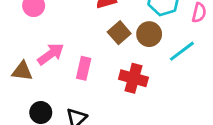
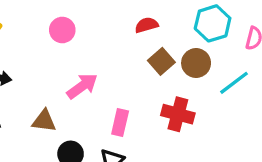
pink rectangle: (84, 68) -> (120, 122), moved
brown triangle: (22, 71) -> (44, 121), moved

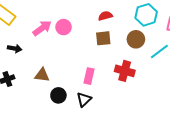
pink circle: (62, 30) -> (64, 27), moved
brown square: (161, 61) -> (103, 38), moved, turned 35
pink arrow: (82, 86) -> (42, 28), moved

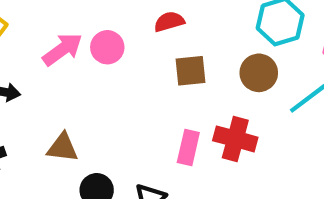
red semicircle: (105, 16) -> (169, 22), moved
pink rectangle: (89, 76) -> (188, 147), moved

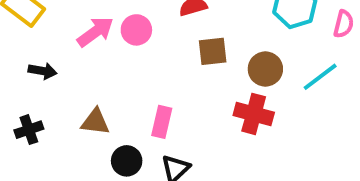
brown circle: (259, 73) -> (265, 69), moved
pink rectangle: (188, 147) -> (162, 122), moved

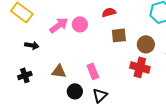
pink rectangle: (162, 122) -> (93, 71), turned -35

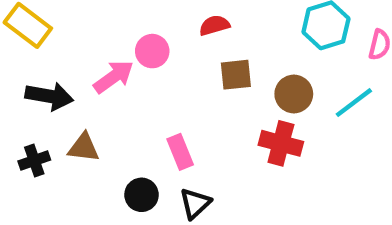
pink arrow: (59, 25) -> (114, 77), moved
black arrow: (32, 45) -> (49, 96), size x1.5
brown triangle: (59, 71) -> (84, 148), moved

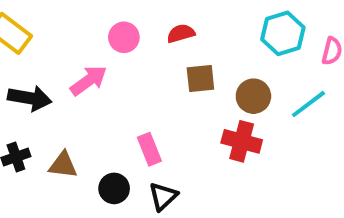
pink circle: (152, 51) -> (124, 37), moved
brown triangle: (84, 148) -> (63, 165), moved

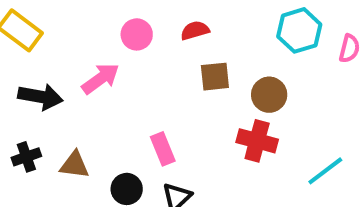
cyan line: (308, 104) -> (325, 171), moved

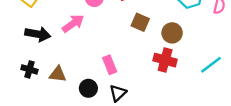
brown square: (215, 77) -> (140, 22), turned 30
black cross: (26, 157) -> (29, 69), turned 35
cyan line: (325, 171) -> (211, 65), moved

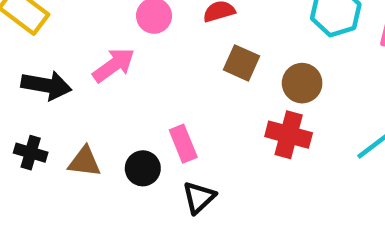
black circle: (88, 88) -> (143, 168), moved

